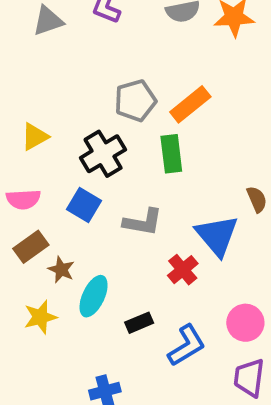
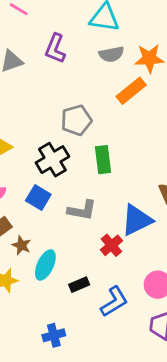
orange rectangle: (190, 104) -> (131, 91), moved
blue triangle: (217, 235) -> (137, 220), turned 44

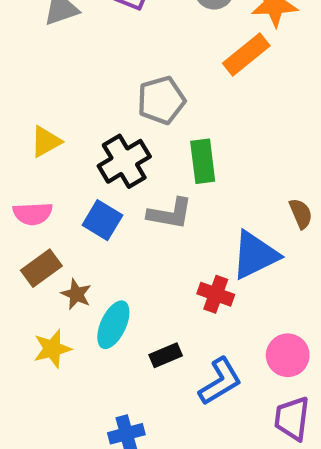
gray L-shape: (82, 210) -> (170, 214), moved
red cross: (111, 245) -> (216, 294), turned -30

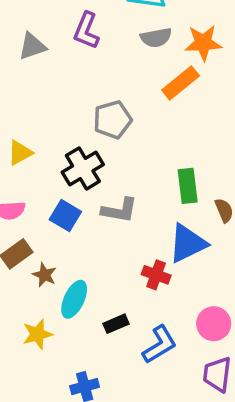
green rectangle: (203, 161) -> (188, 186), moved
yellow star: (52, 349) -> (37, 334), moved

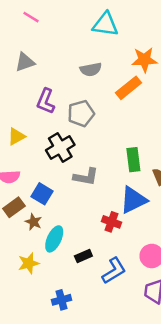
purple L-shape: (86, 31) -> (46, 101), moved
gray semicircle: (156, 38) -> (91, 69), moved
blue square: (65, 216) -> (42, 194), moved

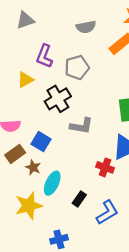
yellow triangle: (16, 137) -> (25, 80), moved
black rectangle: (83, 256) -> (79, 199), turned -32
yellow star: (29, 263) -> (29, 206), size x1.4

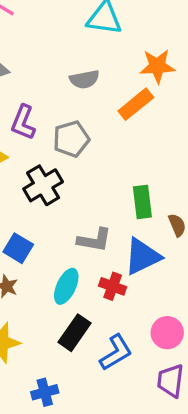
gray L-shape: (81, 126) -> (94, 240), moved
cyan ellipse: (52, 183) -> (66, 286), moved
black rectangle: (79, 199) -> (75, 333), size x1.5

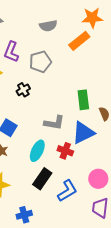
black cross: (43, 185) -> (23, 90), size x0.6

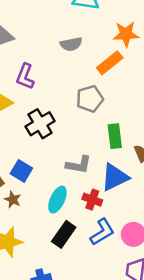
gray pentagon: (40, 62) -> (90, 99), moved
black cross: (23, 90) -> (40, 124), size x1.6
blue L-shape: (67, 191) -> (102, 232), moved

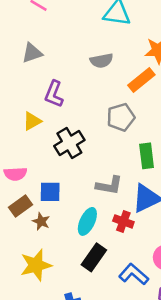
blue square: (21, 171) -> (50, 192), turned -30
blue L-shape: (102, 232) -> (134, 274), moved, turned -108

